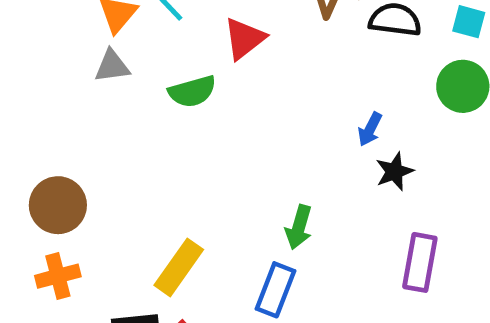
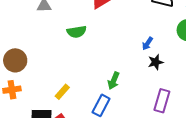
green semicircle: (192, 91) -> (77, 32), moved
yellow rectangle: (179, 267) -> (62, 92), size x0.7

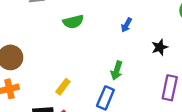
blue arrow: (147, 44) -> (126, 25), moved

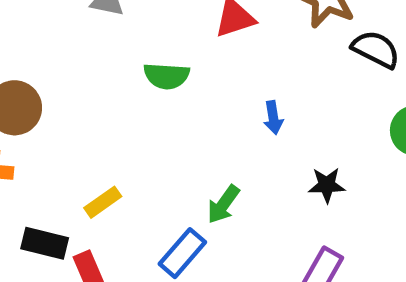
blue arrow: (126, 25) -> (273, 118), turned -56

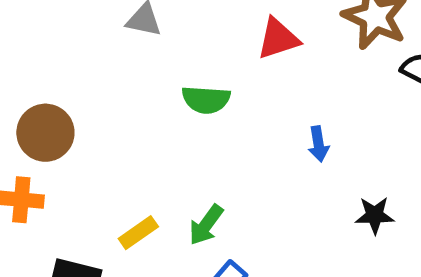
green arrow: (223, 204) -> (206, 225), moved

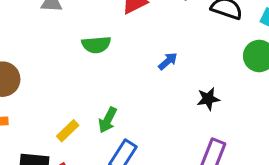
blue arrow: (318, 144) -> (168, 61), turned -114

